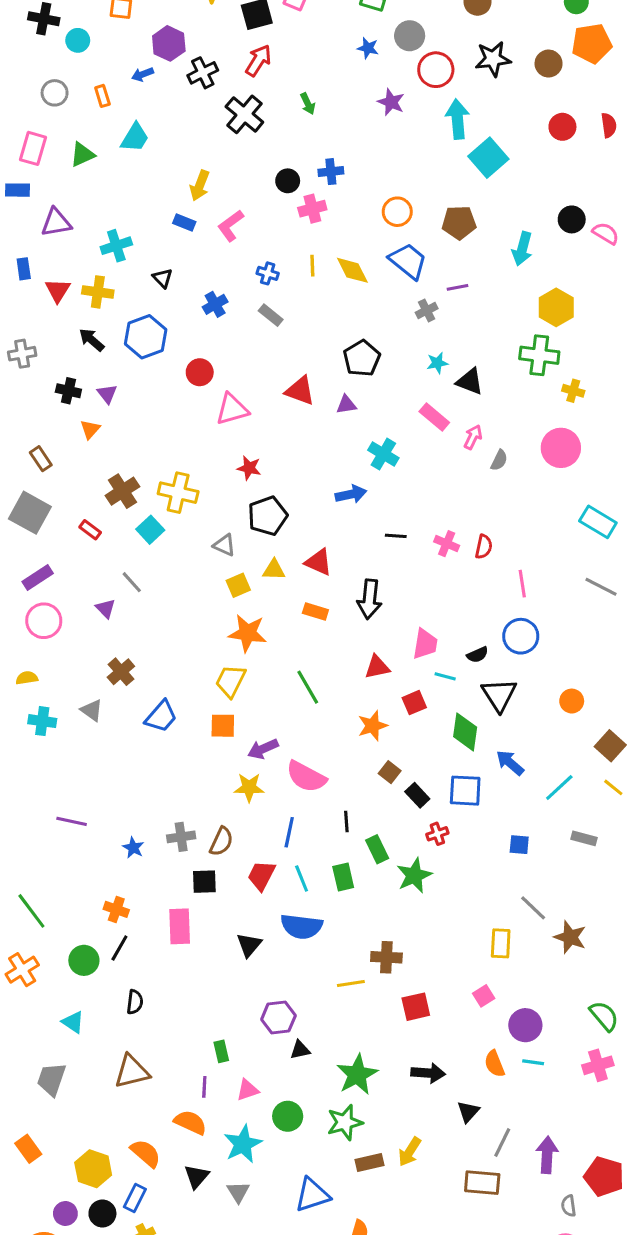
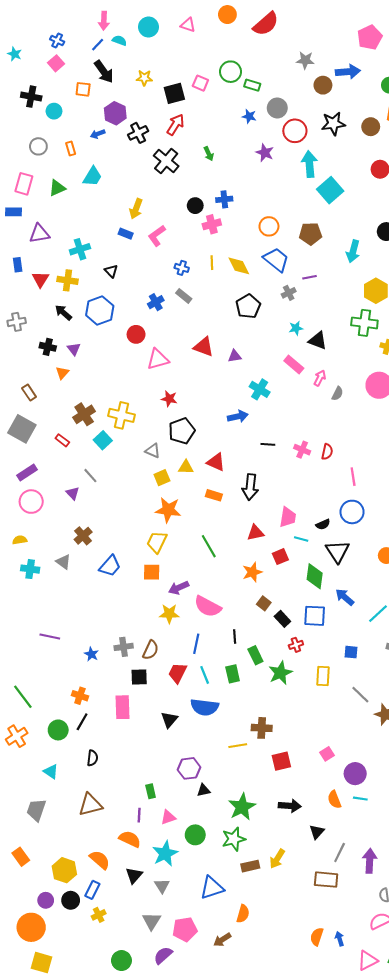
blue cross: (215, 304) -> (156, 302), moved
black pentagon: (362, 358) -> (248, 306), moved
yellow rectangle: (501, 943) -> (323, 676), moved

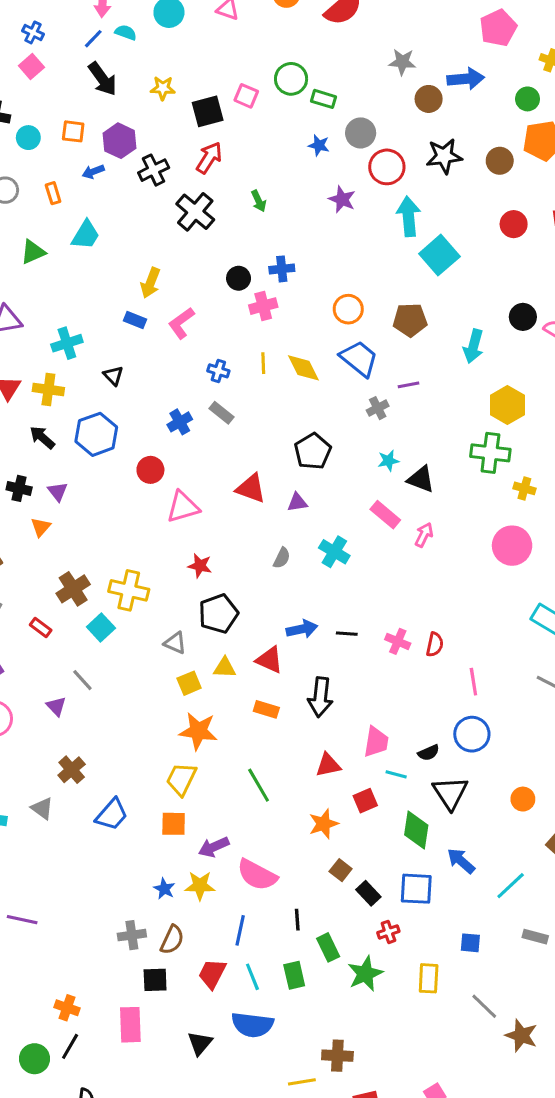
orange square: (83, 89) -> (73, 131), moved
black pentagon: (248, 306) -> (313, 451), moved
gray semicircle: (337, 394) -> (282, 558), moved
blue arrow: (238, 416) -> (302, 629), moved
blue star: (91, 654) -> (164, 889), moved

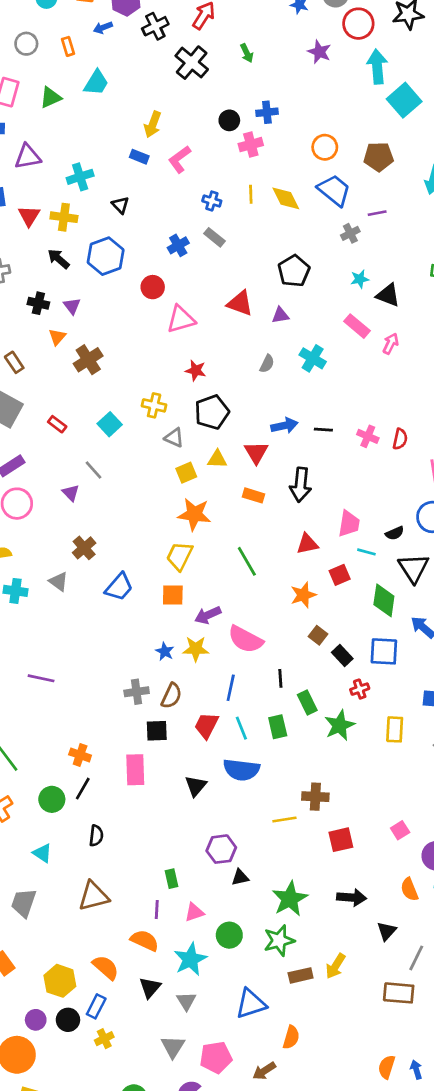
brown cross: (73, 589) -> (88, 360), moved
yellow cross: (129, 590) -> (154, 405), moved, size x0.7
red triangle: (269, 660) -> (256, 452), turned 35

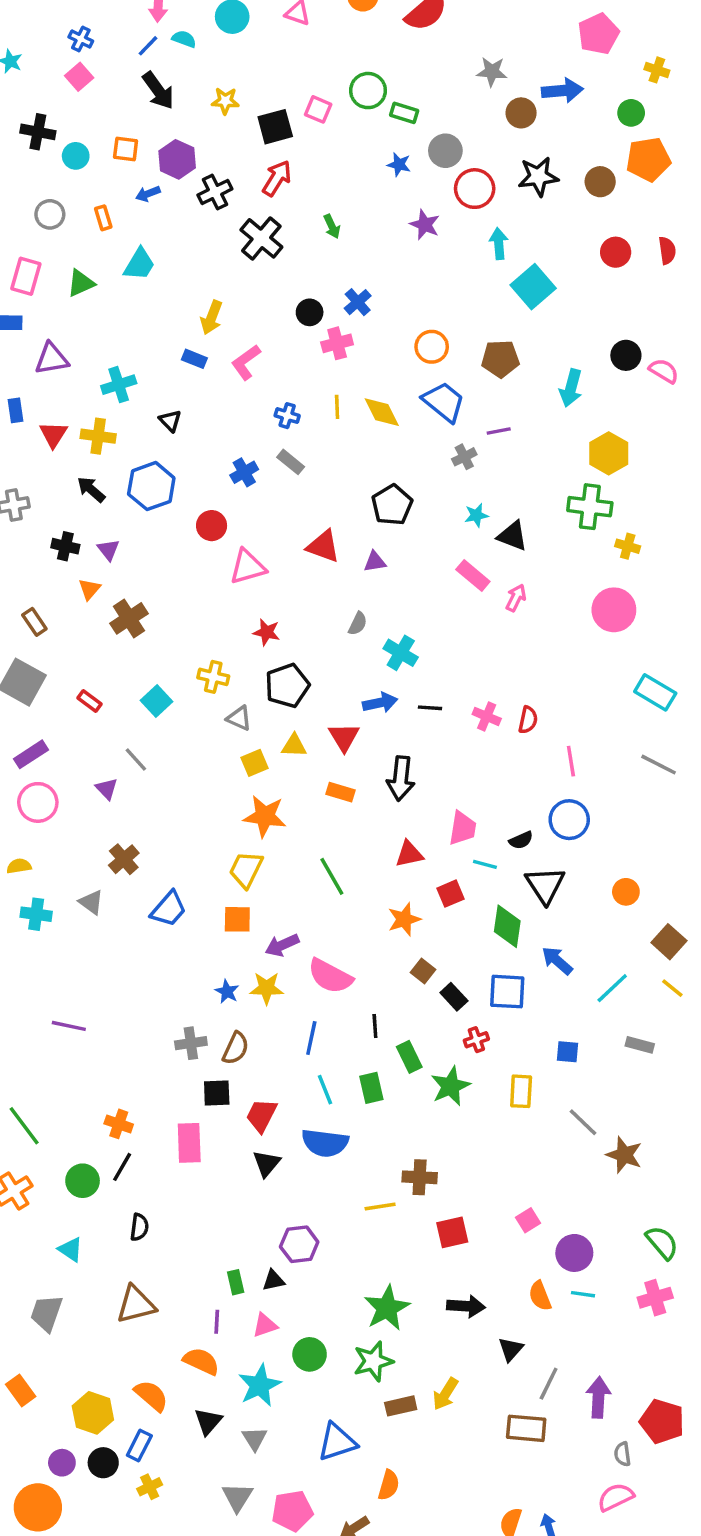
cyan arrow: (377, 67) -> (499, 244), size x0.7
blue cross: (267, 112) -> (358, 302), turned -35
cyan cross: (313, 358) -> (401, 653), moved
red trapezoid: (206, 725) -> (261, 1115), moved
black triangle: (240, 877) -> (273, 1280), moved

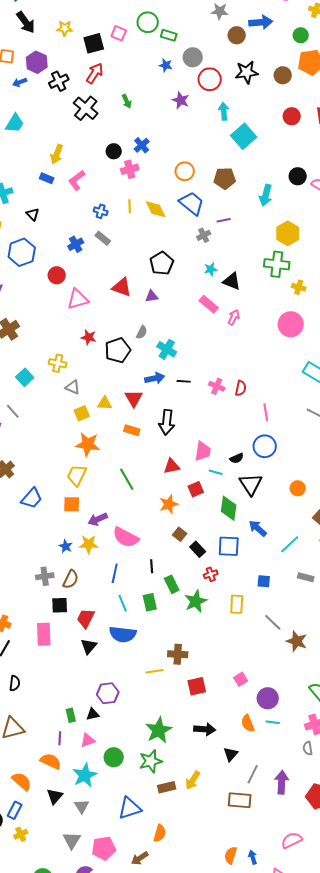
black pentagon: (287, 685) -> (118, 350), moved
gray semicircle: (622, 1454) -> (308, 748), moved

